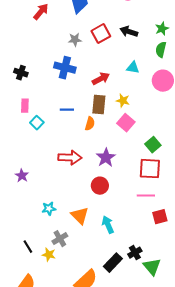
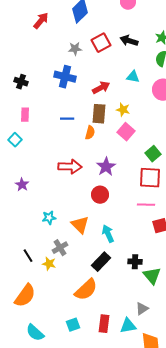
cyan square: (37, 123) -> (15, 140), moved
black cross: (135, 253) -> (135, 262), turned 32
black rectangle: (113, 263) -> (101, 262), moved

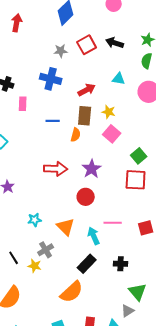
red arrow: (41, 21) -> (17, 23), moved, turned -30
pink rectangle: (25, 115) -> (23, 104), moved
pink line: (146, 205) -> (113, 223), moved
green triangle: (152, 276) -> (138, 292), moved

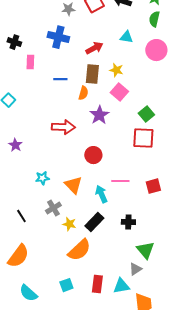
purple star: (92, 169) -> (99, 115), moved
yellow star: (35, 266) -> (69, 224), moved

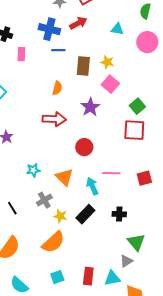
red arrow: (94, 48) -> (78, 23), moved
blue line: (60, 79) -> (58, 50), moved
orange semicircle: (83, 93) -> (57, 88), moved
orange semicircle: (79, 250) -> (53, 242), moved

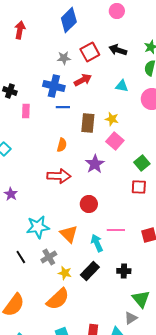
red square: (134, 130) -> (139, 187), size x0.7
cyan star: (33, 170) -> (38, 227), size x1.6
black line: (12, 208) -> (21, 257), moved

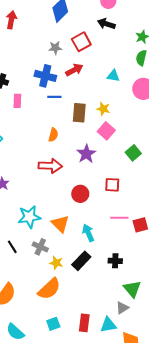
black arrow: (118, 50) -> (106, 24), moved
red square: (139, 187) -> (112, 185), moved
pink line: (116, 230) -> (119, 218), moved
gray cross: (49, 257) -> (40, 247), turned -35

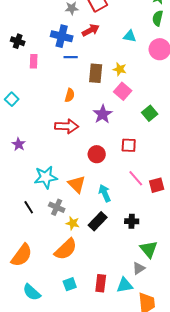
pink line: (119, 218) -> (136, 178), turned 48

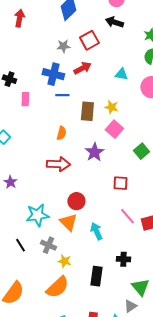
red circle: (97, 154) -> (76, 201), moved
black rectangle: (98, 221) -> (96, 276), moved, turned -36

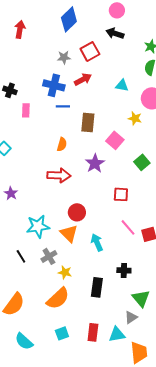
yellow star: (111, 107) -> (135, 118), moved
gray cross: (48, 245) -> (49, 256), turned 35

